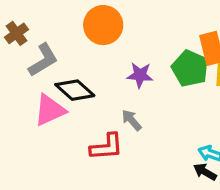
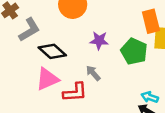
green pentagon: (190, 68) -> (134, 51), moved
pink triangle: (50, 110) -> (47, 79), moved

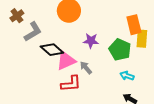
pink triangle: (47, 79) -> (66, 61), moved
cyan arrow: (150, 97) -> (127, 76), moved

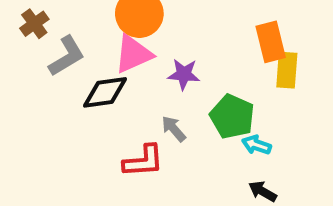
black diamond: (52, 50) -> (105, 92), turned -50
green pentagon: (120, 50) -> (232, 117), moved
pink triangle: (66, 61) -> (133, 54), moved

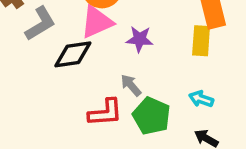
yellow rectangle: (287, 70) -> (201, 41), moved
green pentagon: (232, 117) -> (151, 116), moved

